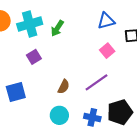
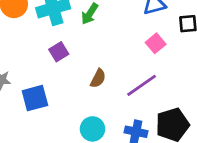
brown semicircle: (64, 87) -> (98, 78), moved

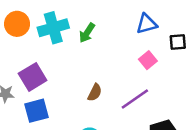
purple square: (59, 52) -> (33, 77), moved, size x1.5

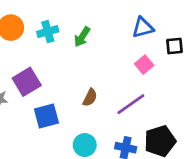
cyan cross: (53, 28) -> (48, 32), size x0.7
blue square: (36, 111) -> (46, 116), moved

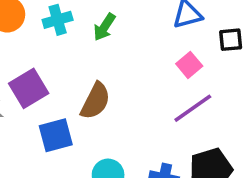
brown semicircle: (90, 98) -> (95, 101), moved, size x1.5
purple line: (131, 104) -> (193, 108), moved

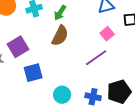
brown semicircle: (95, 101) -> (60, 36), moved
purple line: (193, 108) -> (96, 58), moved

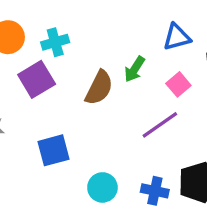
green arrow: (60, 13) -> (135, 69), moved
purple square: (18, 47) -> (37, 79), moved

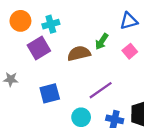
brown semicircle: (99, 88) -> (79, 53), turned -130
purple line: (160, 125) -> (101, 90), moved

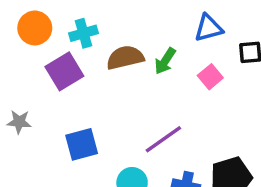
brown semicircle: (79, 53) -> (125, 58), moved

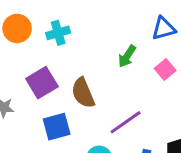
brown semicircle: (125, 58) -> (83, 93), moved, turned -100
purple square: (64, 71) -> (42, 83), moved

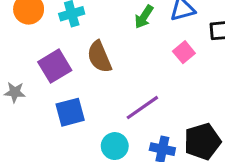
green arrow: (127, 56) -> (144, 17), moved
brown semicircle: (83, 93) -> (99, 57), moved

